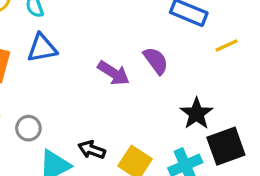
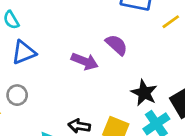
black star: (197, 114) -> (144, 93), moved
gray circle: (28, 128) -> (17, 95), moved

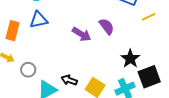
black star: (144, 93) -> (130, 59), moved
gray circle: (17, 95) -> (28, 70), moved

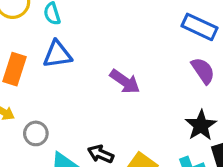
purple semicircle: (107, 26) -> (203, 71), moved

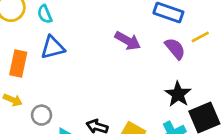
purple arrow: (125, 82) -> (128, 41), moved

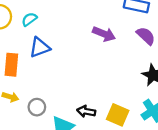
cyan semicircle: (45, 14) -> (29, 19), turned 84

